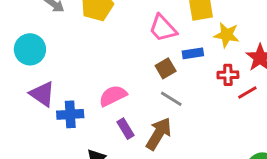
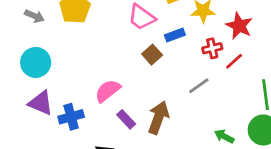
cyan circle: (30, 49) -> (36, 62), moved
gray line: (171, 99) -> (199, 86), moved, turned -55

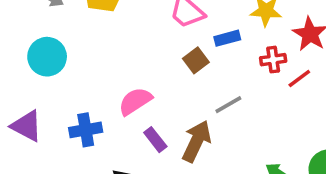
gray line: (199, 86) -> (228, 105), moved
purple triangle: (41, 103) -> (27, 126), moved

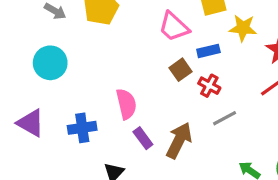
red cross: (273, 60) -> (209, 86), moved, turned 35
pink semicircle: (135, 101) -> (126, 104), turned 108
gray line: (228, 105) -> (225, 118), moved

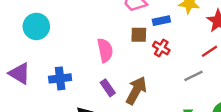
brown square: (180, 70) -> (139, 35), turned 35
pink semicircle: (126, 104) -> (105, 50), moved
gray line: (225, 118) -> (194, 76), moved

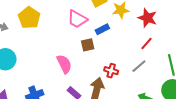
red cross: (161, 48) -> (111, 71), moved

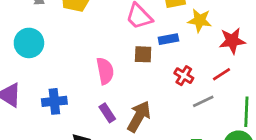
red star: (147, 18) -> (232, 41), turned 30
red cross: (111, 71) -> (184, 76), moved

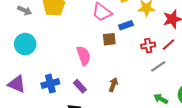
red cross: (184, 76) -> (148, 46), moved, turned -32
purple rectangle: (107, 113) -> (80, 86), moved
brown arrow: (139, 116) -> (113, 85), size x0.6

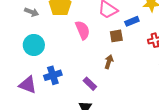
pink semicircle: (84, 56) -> (83, 30), moved
blue cross: (50, 84) -> (53, 75), moved
brown arrow: (113, 85) -> (109, 62), moved

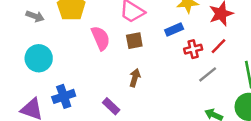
blue rectangle: (132, 21) -> (174, 29), moved
brown square: (116, 36) -> (134, 41), moved

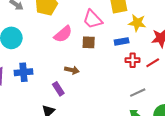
pink semicircle: (101, 38) -> (63, 34), turned 60
gray line: (208, 74) -> (138, 93), moved
brown arrow: (135, 78) -> (72, 70), moved, turned 72

